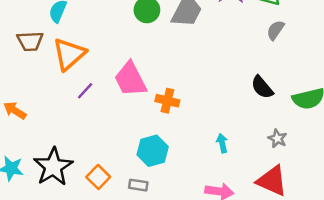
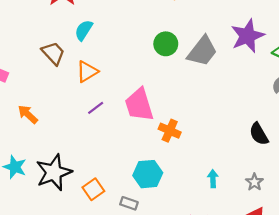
brown trapezoid: (30, 41) -> (53, 53), turned -140
orange triangle: (69, 54) -> (87, 71), size x0.7
gray star: (277, 138) -> (254, 182), moved

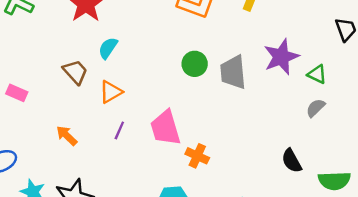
gray trapezoid: (202, 51) -> (233, 72), turned 136
purple line: (96, 108) -> (119, 130), turned -30
orange arrow: (28, 114) -> (67, 136), moved

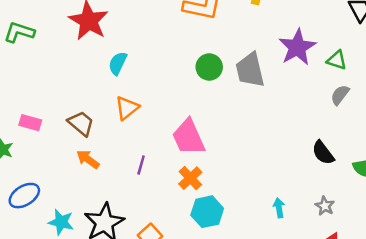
brown trapezoid: (75, 72) -> (81, 123), moved
purple line: (119, 130) -> (141, 165), moved
orange cross: (197, 156) -> (190, 178), moved, turned 30

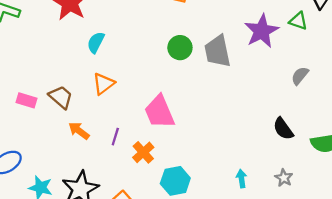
green triangle: (337, 60) -> (298, 21), moved
pink rectangle: (30, 123) -> (26, 100), moved
orange arrow: (88, 159) -> (79, 131), moved
orange cross: (190, 178) -> (143, 152), moved

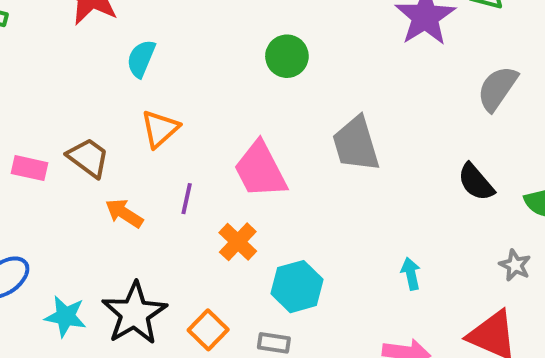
gray trapezoid: (217, 51) -> (356, 144), moved
gray semicircle: (300, 76) -> (497, 88), size x1.4
purple line: (115, 137) -> (187, 199), moved
gray star: (284, 178) -> (515, 265), moved

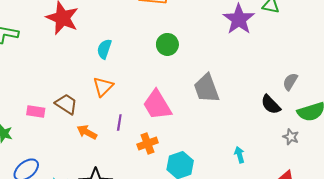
cyan semicircle: (141, 59) -> (104, 49), moved
gray semicircle: (497, 88) -> (290, 82), moved, size x0.7
orange cross: (238, 242) -> (148, 144), turned 30
gray star: (515, 265) -> (291, 137), moved

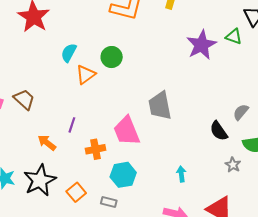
green circle: (167, 44) -> (112, 57), moved
orange triangle: (103, 87) -> (86, 75), moved
pink trapezoid: (157, 105) -> (127, 131), moved
orange arrow: (87, 132) -> (47, 143), moved

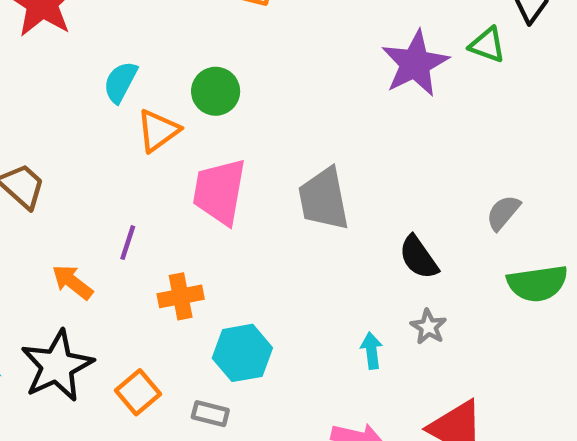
pink trapezoid: (127, 131) -> (219, 192), moved, turned 32
black semicircle: (219, 131) -> (419, 257), moved
gray star: (233, 165) -> (428, 327), moved

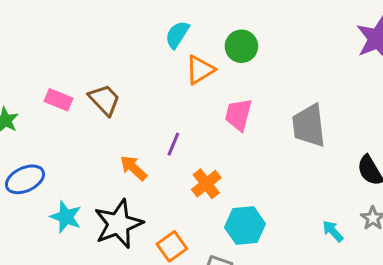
pink trapezoid: (219, 192) -> (238, 115), size x0.7
orange cross: (181, 296) -> (206, 184), turned -32
cyan arrow: (372, 351) -> (333, 231), turned -40

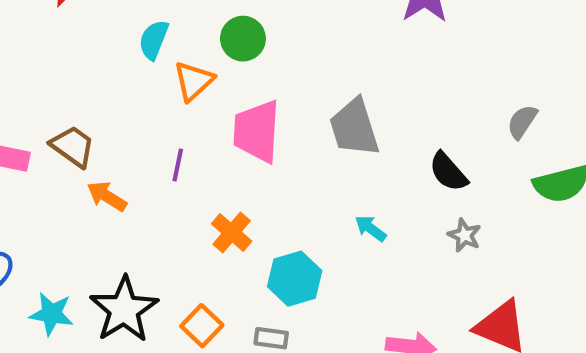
pink trapezoid: (238, 115) -> (257, 131), size x1.4
purple line: (173, 144) -> (178, 165), moved
orange arrow: (133, 168) -> (107, 196), moved
cyan arrow: (333, 231) -> (371, 228), moved

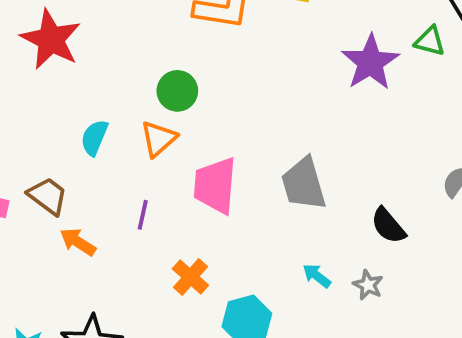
green circle: (243, 39) -> (177, 91), moved
cyan semicircle: (154, 40) -> (94, 138), moved
gray star: (465, 235) -> (368, 285), moved

